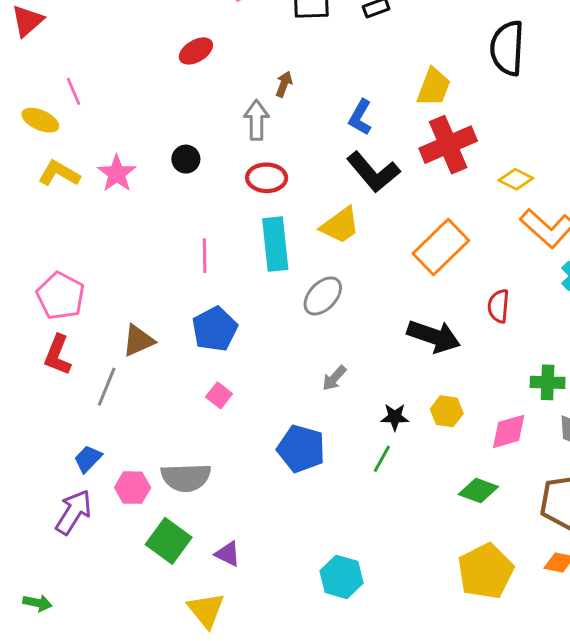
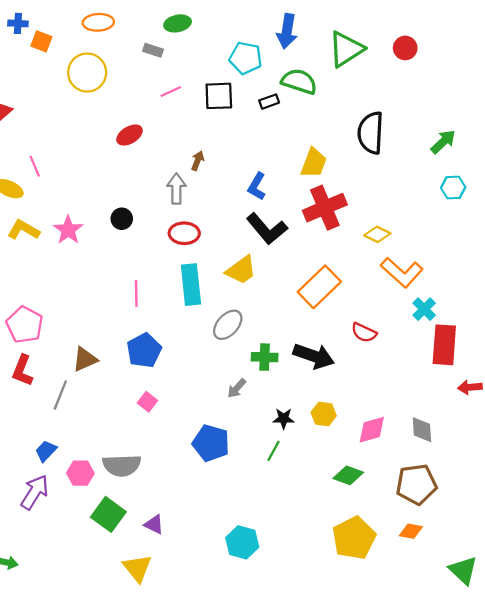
red semicircle: (499, 306) -> (364, 333), turned -70
green cross: (548, 382) -> (265, 357), moved

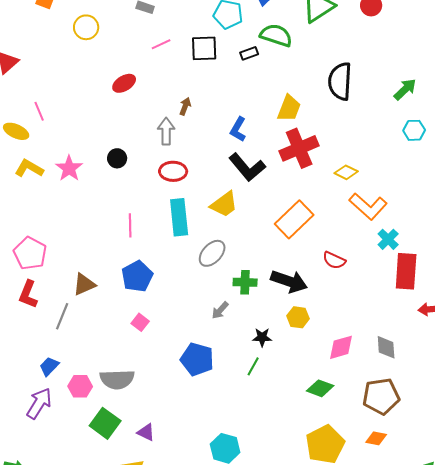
yellow circle: (87, 73) -> (86, 27), size x0.7
yellow hexagon: (324, 414) -> (298, 317), moved

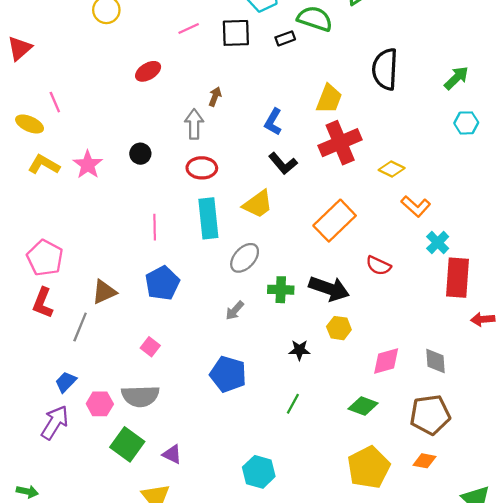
black L-shape: (247, 167) -> (283, 164), size x0.7
orange L-shape: (368, 206) -> (416, 206), size x0.7
gray arrow: (220, 310) -> (235, 311), moved
pink square: (140, 322) -> (150, 347), moved
green line: (253, 366) -> (293, 404), moved

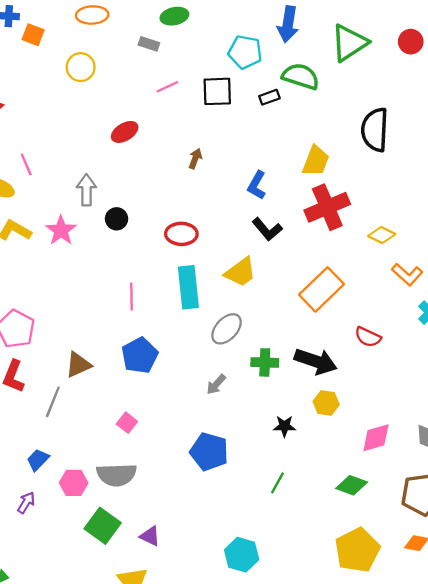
gray arrow: (194, 124) -> (86, 190), moved
purple arrow: (55, 422) -> (26, 503), size x0.6

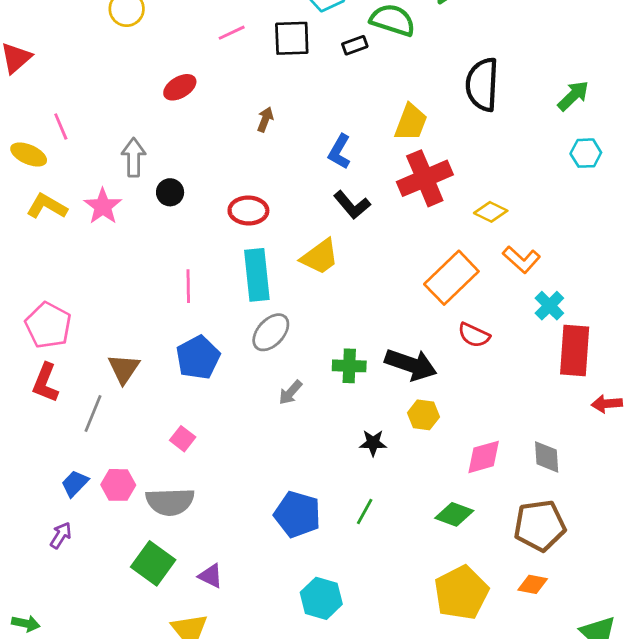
orange rectangle: (322, 289) -> (451, 278), moved
gray ellipse: (227, 329) -> (271, 332), moved
brown triangle: (78, 365) -> (124, 369), turned -32
blue pentagon: (209, 452) -> (297, 514), moved
pink hexagon: (74, 483) -> (118, 485), moved

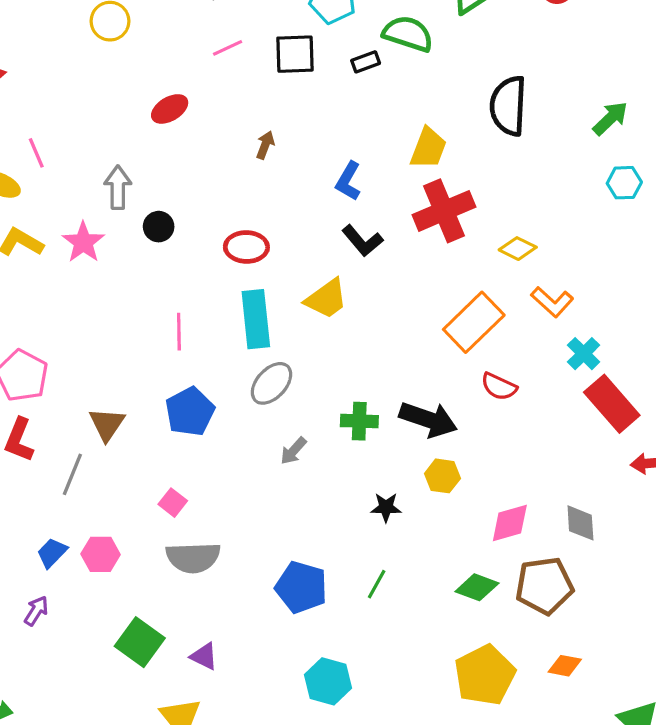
red rectangle: (575, 350) -> (612, 404), turned -45
gray semicircle: (170, 502) -> (193, 557), moved
brown pentagon: (540, 526) -> (544, 586), moved

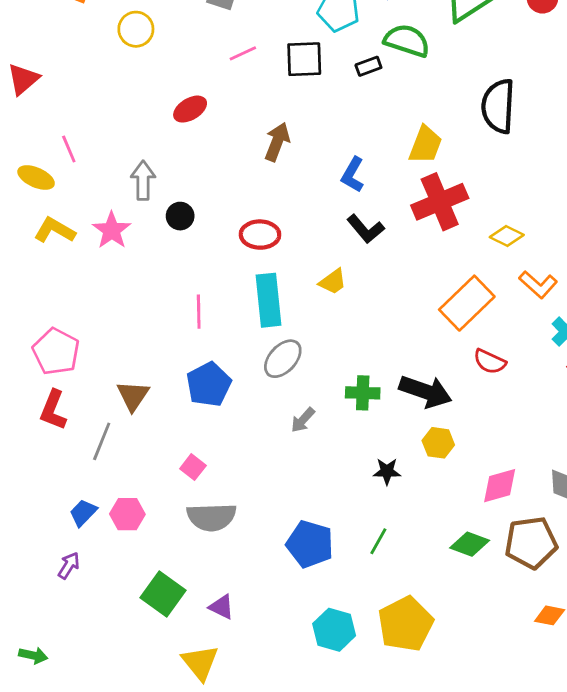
brown arrow: (265, 145) -> (277, 142), size x1.5
yellow trapezoid: (326, 299) -> (333, 282), size x0.7
yellow pentagon: (485, 675) -> (405, 624), moved

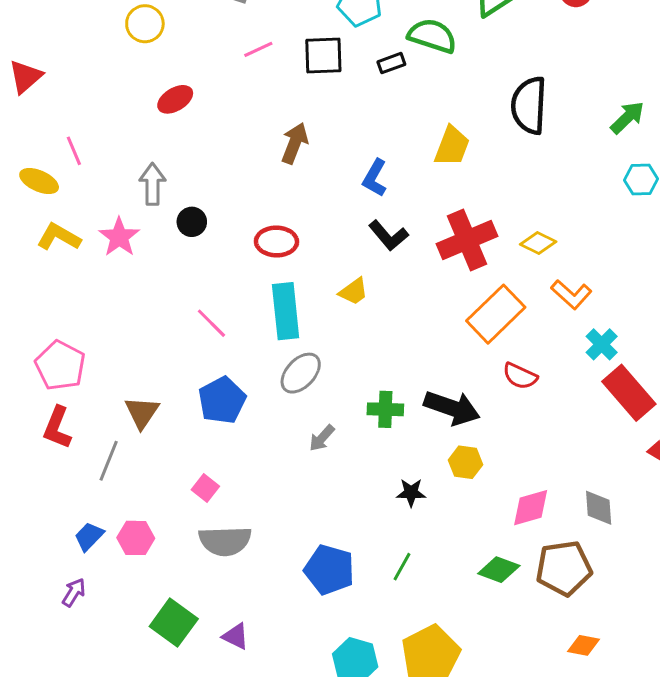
red ellipse: (190, 109) -> (175, 99), moved
red cross: (440, 202) -> (467, 240), moved
pink line: (199, 312) -> (211, 323), turned -44

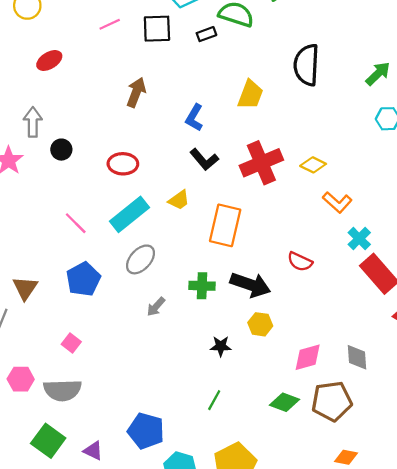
cyan rectangle: (286, 311) -> (130, 214), turned 57
orange rectangle: (496, 314) -> (225, 225), moved, turned -33
gray semicircle: (225, 541) -> (62, 390), moved
blue pentagon: (329, 570) -> (146, 431), moved

